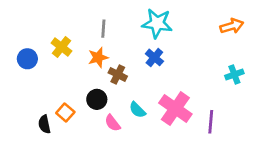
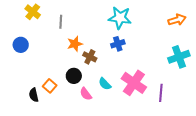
gray line: (103, 29) -> (61, 22), moved
yellow cross: (61, 47) -> (33, 12), moved
blue cross: (154, 57) -> (118, 44), turned 32
cyan cross: (234, 74) -> (179, 57), size x1.5

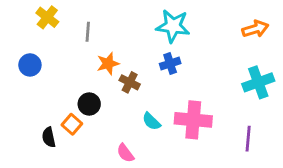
black circle: (74, 76) -> (89, 104), moved
pink cross: (134, 83) -> (193, 120), turned -30
purple line: (161, 93) -> (248, 139), moved
pink semicircle: (86, 94) -> (125, 153), moved

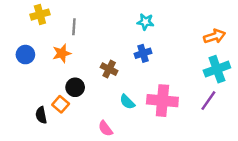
yellow cross: (47, 17) -> (40, 15), turned 36
cyan star: (173, 26) -> (145, 22), size x0.6
orange arrow: (255, 29) -> (215, 36), moved
orange star: (108, 64) -> (62, 53), moved
purple line: (248, 139) -> (208, 101), moved, turned 30

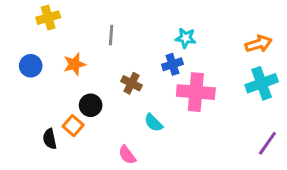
cyan star: (145, 22) -> (186, 38), moved
gray line: (74, 27) -> (111, 35), moved
pink cross: (162, 101) -> (196, 92), moved
purple line: (208, 101) -> (267, 143), moved

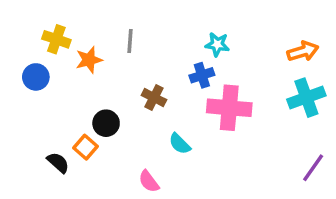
yellow cross: (48, 18) -> (56, 39), moved, turned 35
orange star: (75, 64) -> (89, 60), moved
black semicircle: (50, 139) -> (58, 163), turned 144

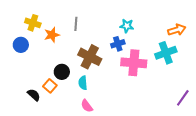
brown cross: (154, 98) -> (90, 57), size x1.6
cyan cross: (306, 98) -> (166, 53), moved
cyan semicircle: (180, 144) -> (83, 83), moved, turned 40

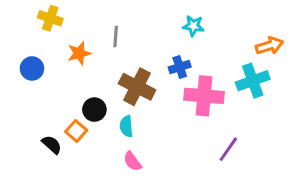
yellow cross: (33, 23) -> (50, 18), moved
cyan star: (127, 26) -> (193, 26), moved
purple line: (183, 98) -> (228, 149), moved

